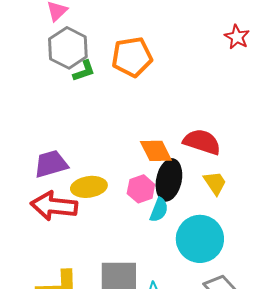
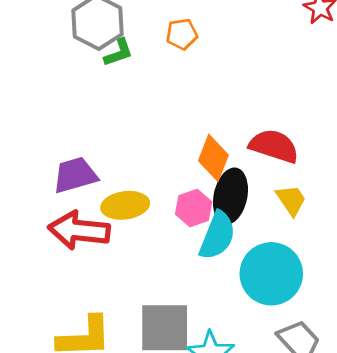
orange pentagon: (132, 57) -> (182, 34), size x0.6
orange diamond: (156, 151) -> (213, 158), turned 48
cyan semicircle: (159, 210) -> (217, 236), size x1.5

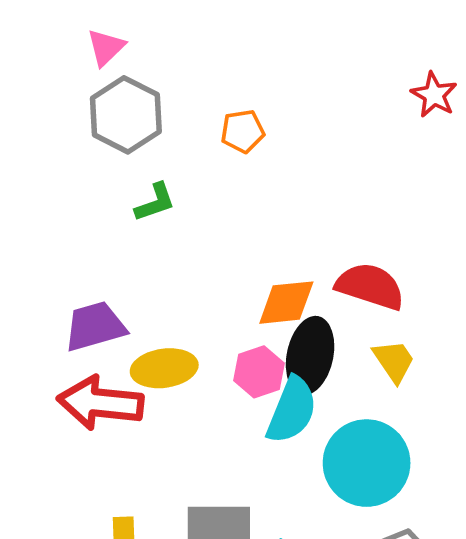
green L-shape: (119, 53) -> (155, 202), moved
orange diamond: (213, 158) -> (286, 303), turned 63

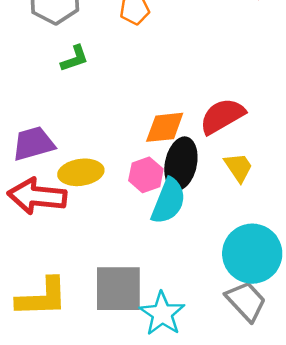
red semicircle: (370, 286) -> (222, 116), turned -48
cyan circle: (367, 463) -> (252, 254), moved

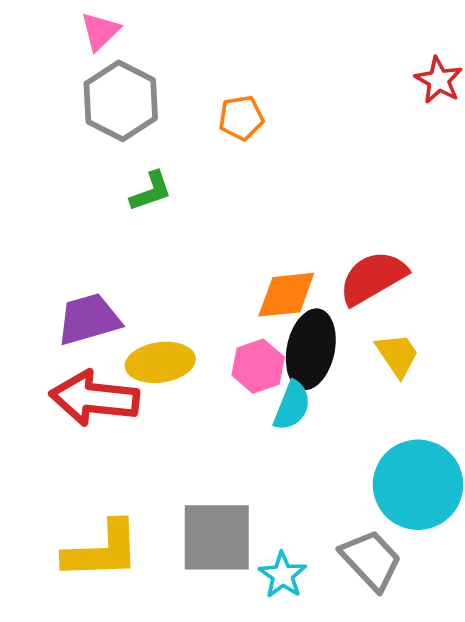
cyan semicircle: (168, 201) -> (292, 406), size x0.7
gray trapezoid: (246, 301) -> (371, 560), moved
cyan star: (162, 314) -> (283, 575), size x0.7

